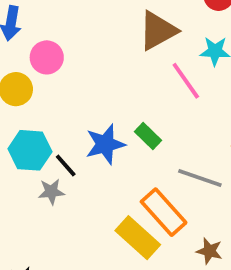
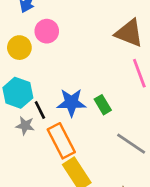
brown triangle: (158, 31) -> (129, 33), turned 36
orange rectangle: (164, 212) -> (61, 141), moved

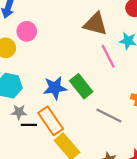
green rectangle: (103, 105) -> (81, 86), size x1.5
black line: (40, 110) -> (29, 125), moved, turned -56

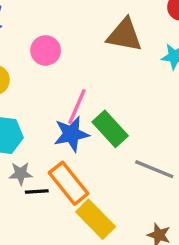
pink circle: (27, 31) -> (46, 50), moved
pink line: (108, 56) -> (77, 107), moved, turned 55

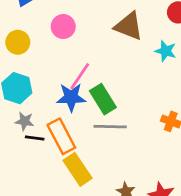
gray line: (154, 169) -> (110, 127), moved, turned -32

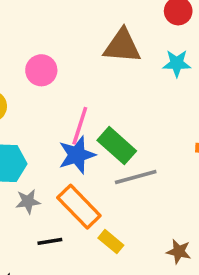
black line: (35, 138) -> (50, 241), moved
yellow rectangle: (77, 169) -> (111, 242), size x0.6

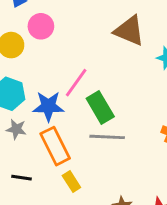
pink circle: (41, 70) -> (41, 26), moved
blue star: (77, 155) -> (48, 106), moved
black line: (50, 241) -> (22, 178), moved

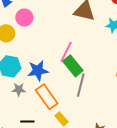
pink line: (76, 83) -> (66, 52), moved
gray line: (107, 137) -> (81, 85), turned -70

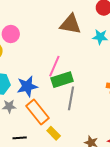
green rectangle: (73, 66) -> (62, 80), turned -65

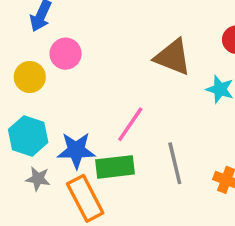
green rectangle: (62, 80) -> (115, 167), moved
gray line: (71, 98) -> (175, 163), moved, turned -35

